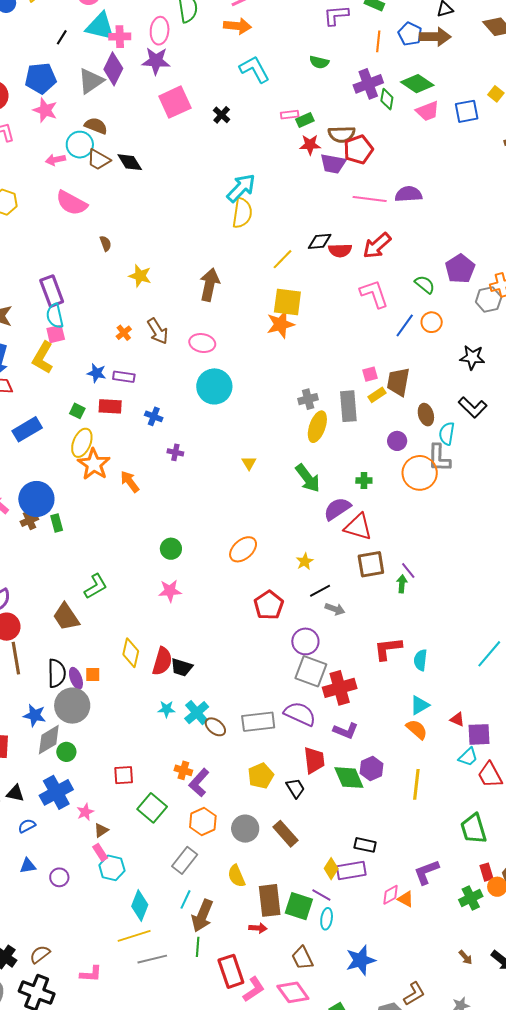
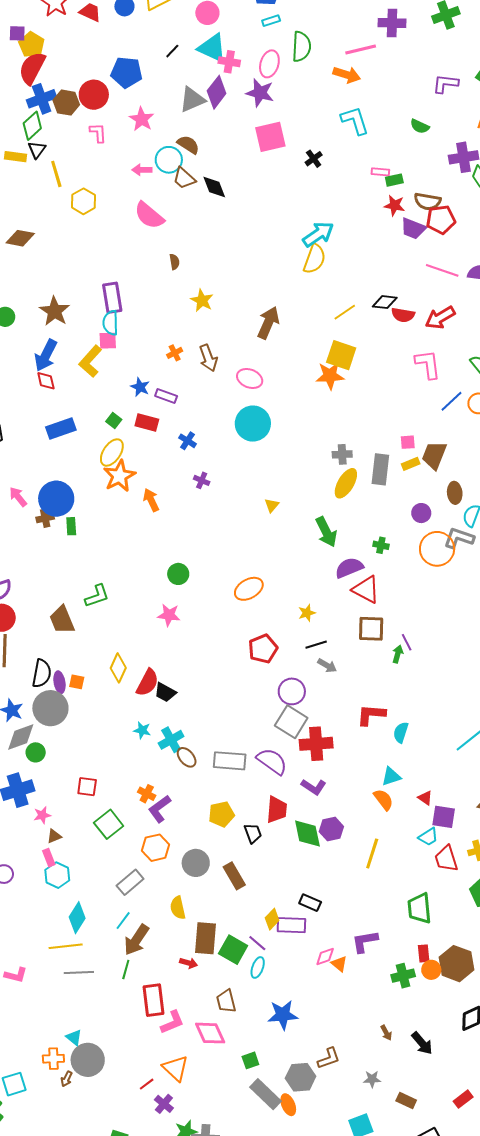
blue pentagon: (41, 78) -> (127, 72), moved
gray L-shape: (439, 458) -> (459, 538), turned 96

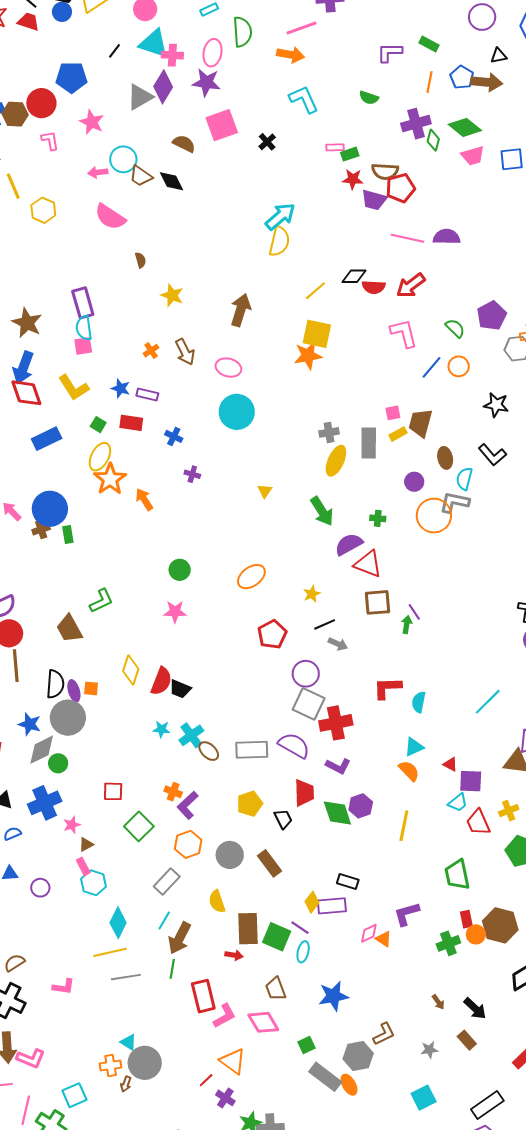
brown semicircle: (188, 145) -> (184, 144), moved
yellow L-shape: (90, 361) -> (74, 388), moved, turned -68
red diamond: (46, 381) -> (26, 393), size x1.6
brown rectangle: (406, 1100) -> (467, 1040), moved, turned 30

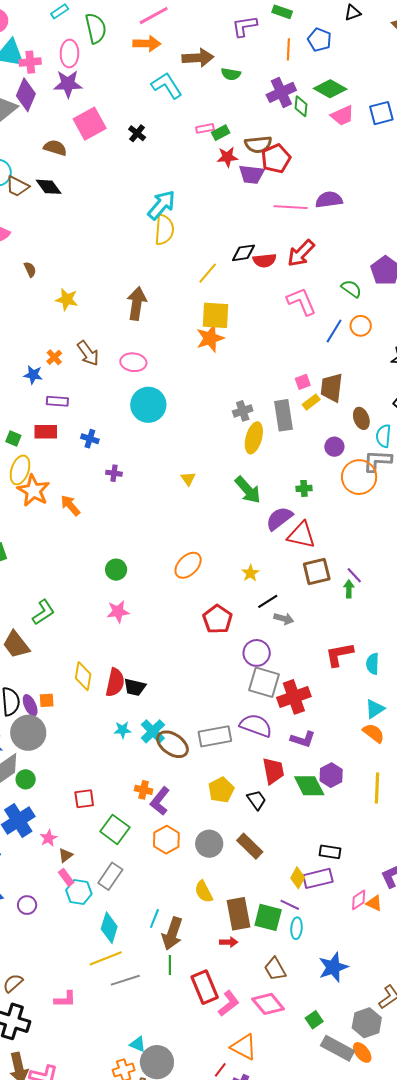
brown arrow: (487, 82) -> (198, 58), moved
blue star: (121, 388) -> (33, 375), moved
brown ellipse: (209, 751) -> (173, 744), size x1.5
gray rectangle: (167, 882) -> (110, 876), moved

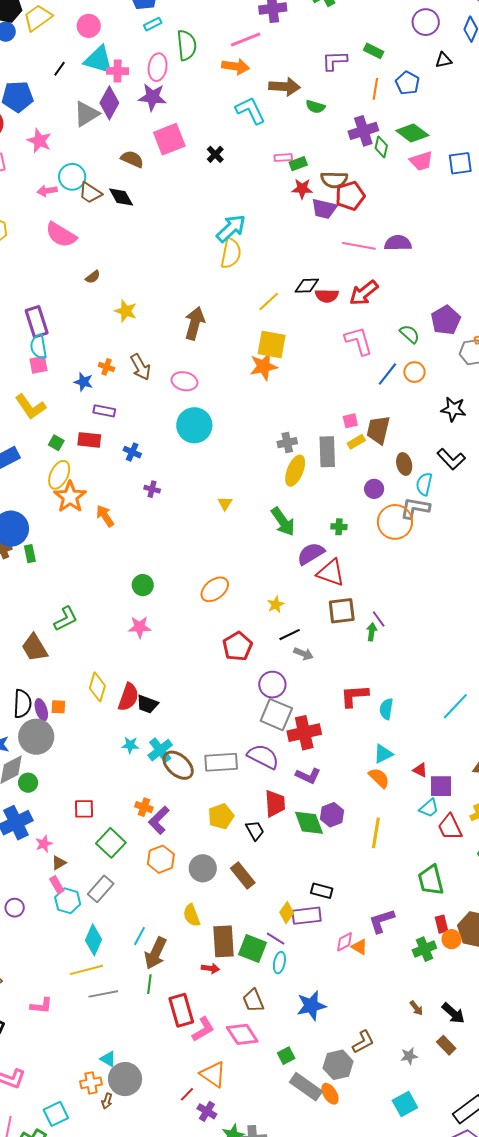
brown semicircle: (30, 269) -> (93, 277), turned 70
orange cross: (54, 357) -> (107, 367), turned -35

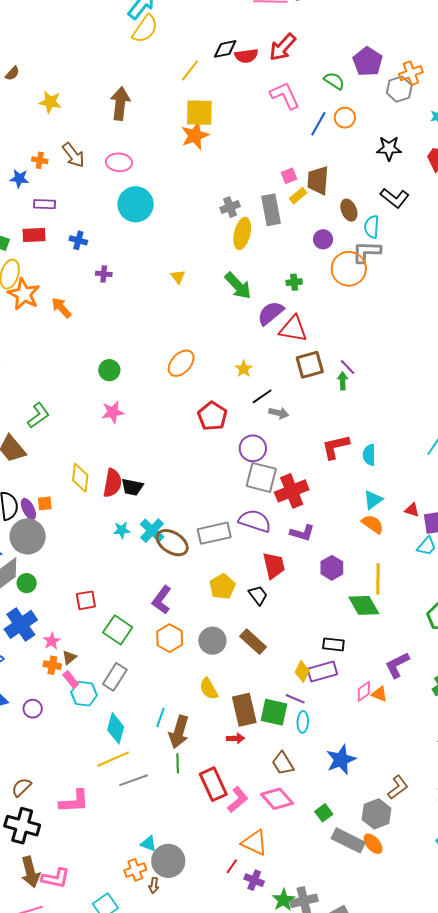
yellow semicircle: (231, 253) -> (145, 29), turned 32
orange cross: (144, 807) -> (52, 665), moved
green diamond: (309, 823) -> (364, 605), moved
pink L-shape: (41, 1006) -> (74, 801), size x1.4

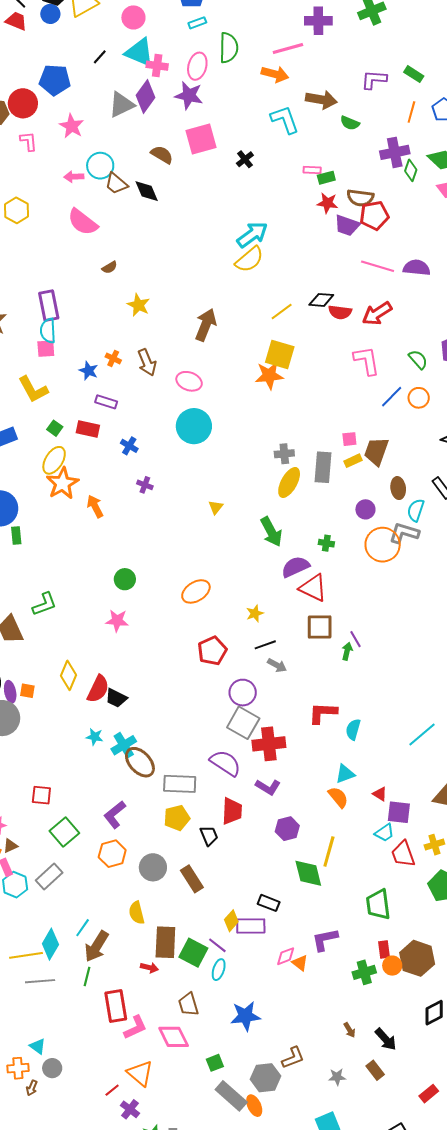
gray rectangle: (214, 533) -> (180, 784), moved
cyan diamond: (116, 728) -> (50, 944), moved
gray circle: (168, 861) -> (52, 1068), size x0.6

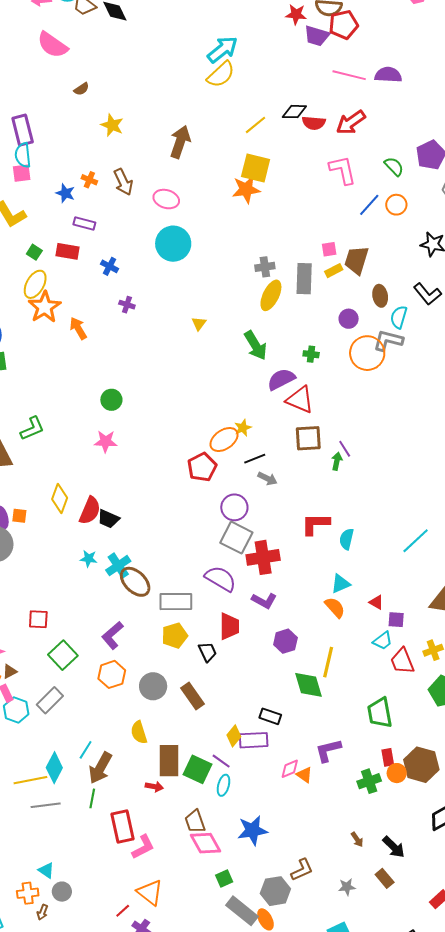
orange ellipse: (196, 591) -> (224, 440), moved
purple square: (399, 812) -> (396, 620), size x0.7
pink diamond: (174, 1037) -> (206, 843), moved

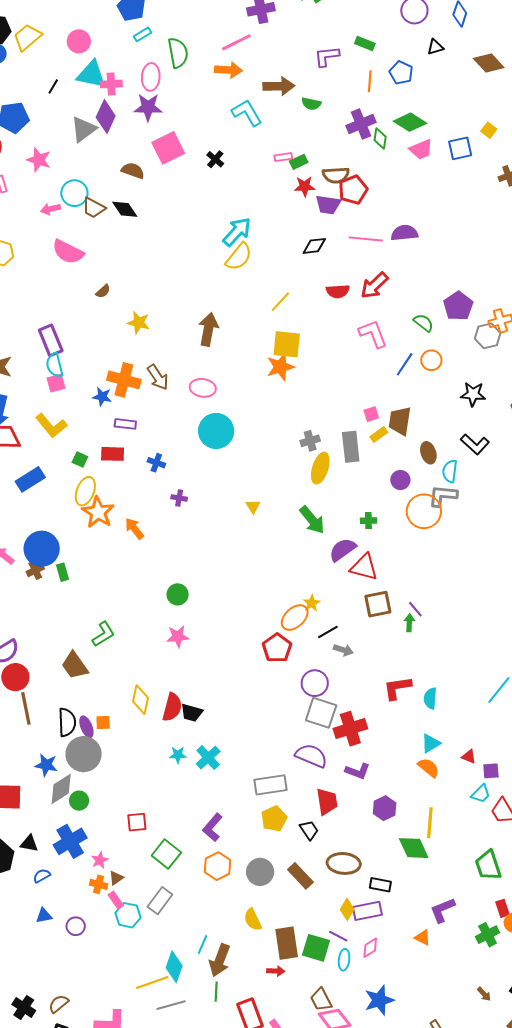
black diamond: (294, 112) -> (314, 246), moved
orange cross: (89, 180) -> (124, 380), size x2.0
brown ellipse: (135, 582) -> (344, 863), moved, turned -32
pink diamond: (290, 769) -> (370, 948), moved

